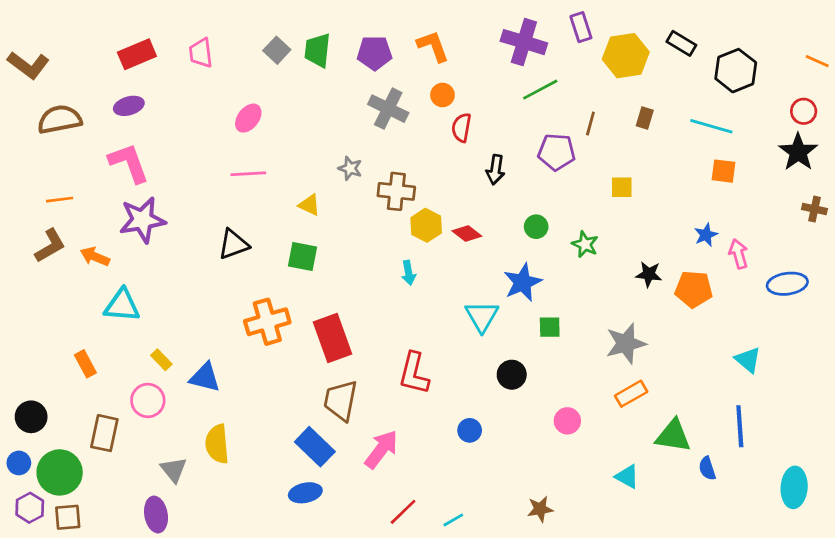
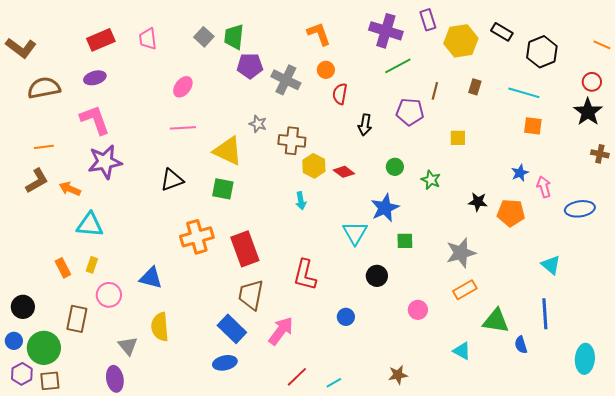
purple pentagon: (375, 53) -> (250, 66), moved
yellow triangle: (309, 205) -> (228, 151), size x1.8
yellow rectangle: (161, 360) -> (92, 265), moved, turned 63

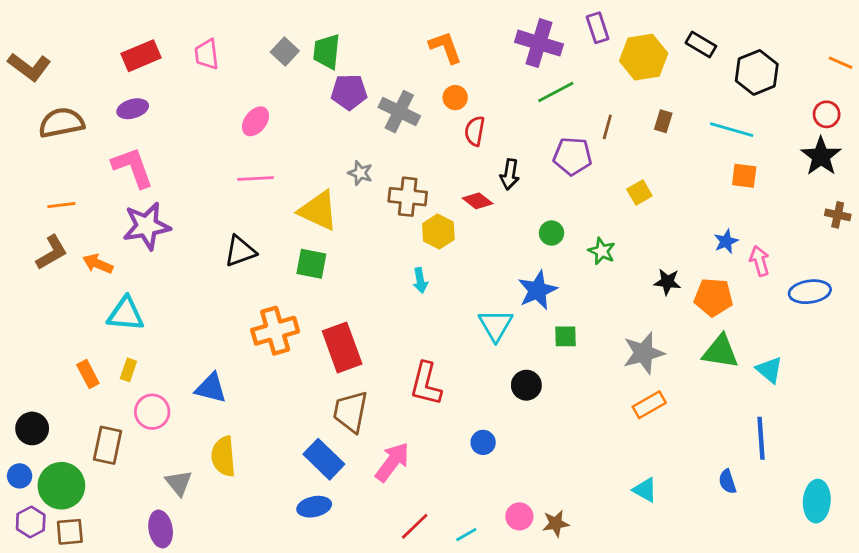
yellow square: (458, 138) -> (639, 193), turned -30
red diamond: (344, 172) -> (478, 201), moved
pink circle: (418, 310) -> (519, 516), moved
green triangle: (496, 321) -> (720, 352), moved

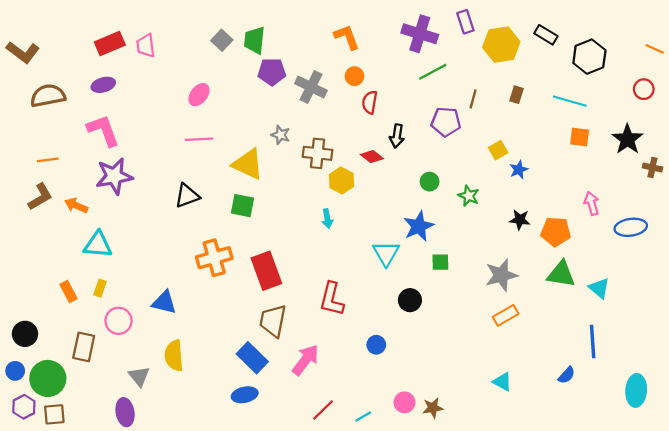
pink trapezoid: (207, 54) -> (146, 46), moved
black star: (821, 156) -> (627, 139), moved
blue star: (726, 241) -> (519, 170), moved
blue semicircle: (727, 482) -> (567, 375), turned -120

